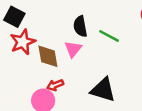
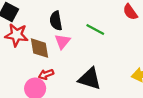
black semicircle: (80, 26) -> (56, 21), moved
red star: (23, 42) -> (17, 35), turned 30

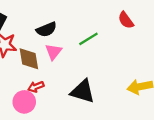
black semicircle: (56, 21) -> (46, 29), turned -102
green line: (95, 29) -> (88, 39), turned -60

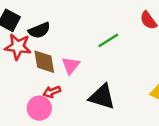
black semicircle: (46, 29) -> (39, 30), moved
pink triangle: (53, 52) -> (71, 65), moved

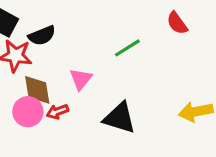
brown diamond: (44, 62) -> (37, 90), moved
pink circle: (39, 108) -> (28, 112), moved

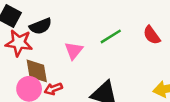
red semicircle: (177, 23) -> (152, 35), moved
pink triangle: (81, 79) -> (74, 50), moved

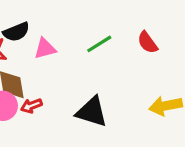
pink triangle: (74, 50) -> (45, 48), moved, turned 36

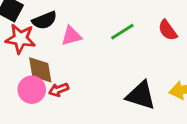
black triangle: (92, 112) -> (141, 95), moved

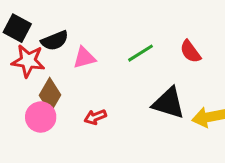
brown diamond: (40, 70) -> (50, 95), turned 40
red arrow: (59, 90) -> (95, 117), moved
black triangle: (141, 95) -> (169, 103), moved

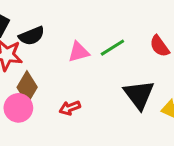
pink triangle: (84, 58) -> (79, 52), moved
black triangle: (169, 103) -> (139, 95), turned 36

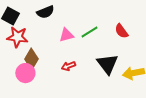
black semicircle: (32, 36) -> (45, 12), moved
red arrow: (70, 108) -> (68, 66), moved

